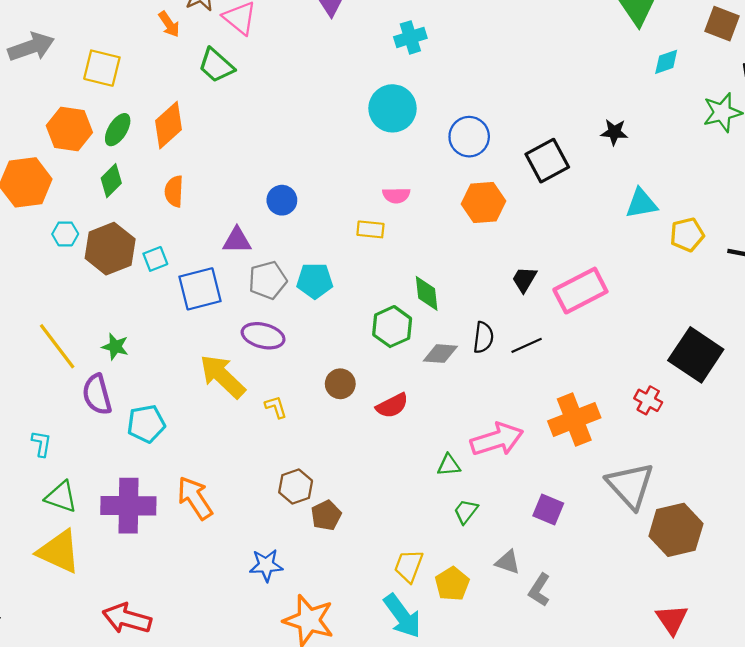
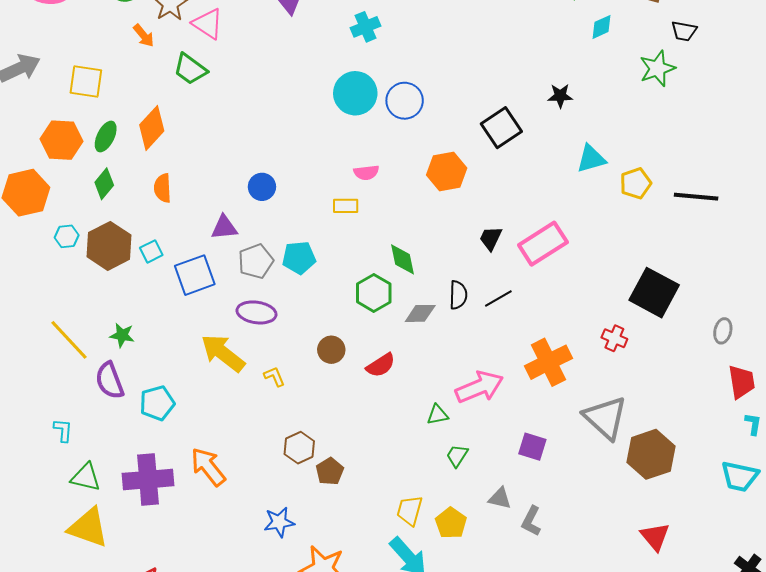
blue circle: (469, 137) -> (405, 101), moved

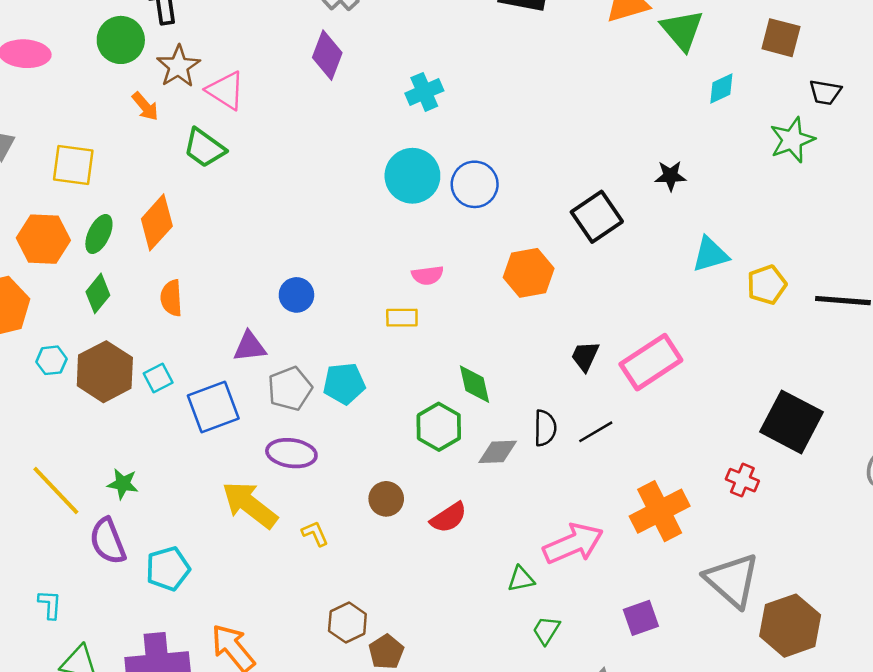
purple square: (532, 447) -> (641, 618), turned -36

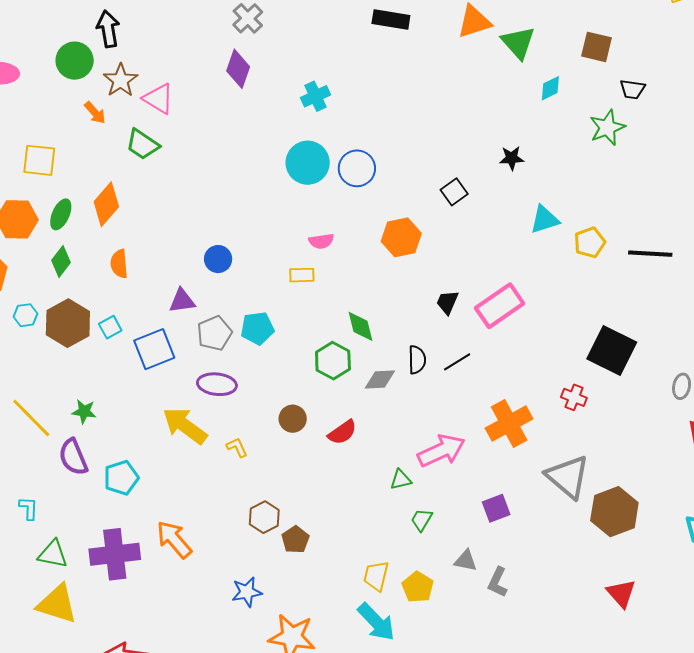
black square: (597, 217) -> (454, 192), size x0.7

